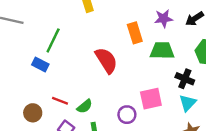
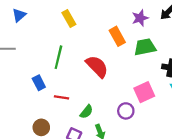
green line: (53, 40) -> (58, 57), moved
blue rectangle: (40, 64) -> (39, 83), turned 48
red line: (60, 101) -> (62, 97), moved

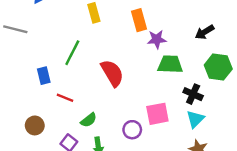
purple star: (140, 18) -> (157, 39), moved
orange rectangle: (117, 36) -> (139, 20), moved

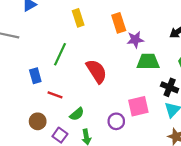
brown circle: (35, 125) -> (38, 121), moved

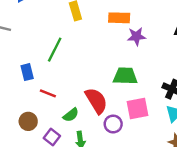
orange rectangle: (119, 23) -> (119, 18), turned -72
green trapezoid: (148, 62) -> (125, 76), moved
red semicircle: (97, 71) -> (96, 101), moved

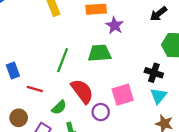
purple star: (136, 36) -> (115, 25), turned -30
green line: (55, 50) -> (63, 60), moved
green trapezoid: (125, 76) -> (100, 53), moved

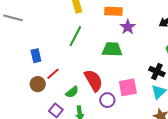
green line: (63, 60) -> (75, 36), moved
red line: (35, 89) -> (53, 74), turned -64
brown circle: (19, 118) -> (38, 84), moved

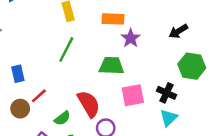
pink square: (128, 87) -> (133, 95), moved

